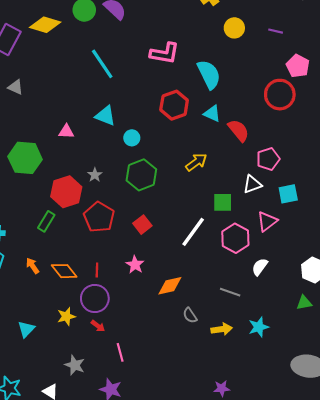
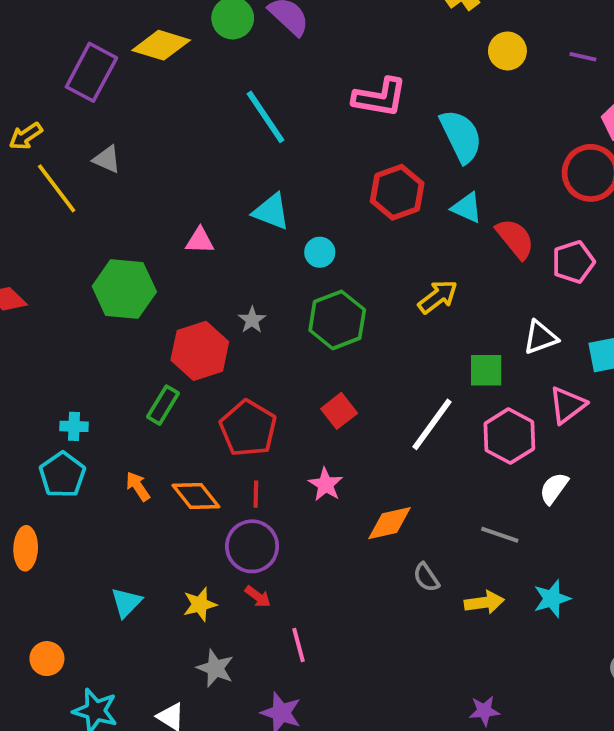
pink pentagon: (268, 159) -> (573, 262), moved
red pentagon: (99, 217) -> (248, 428), moved
yellow star: (66, 316) -> (200, 604), moved

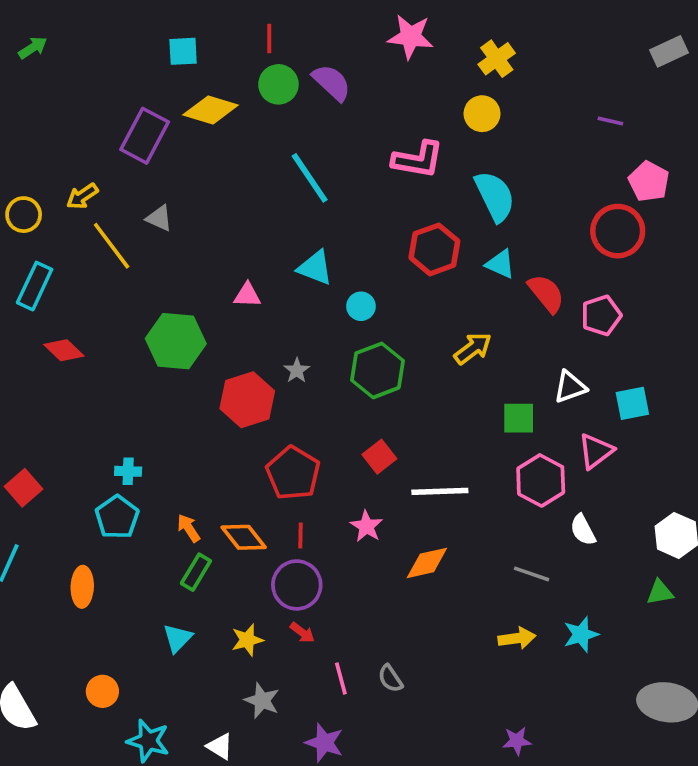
yellow circle: (507, 51) -> (482, 114), moved
green rectangle: (163, 405) -> (196, 572), moved
white line: (432, 424) -> (440, 491), moved, turned 52
white semicircle: (554, 488) -> (583, 530), turned -64
gray semicircle: (426, 577) -> (390, 678), moved

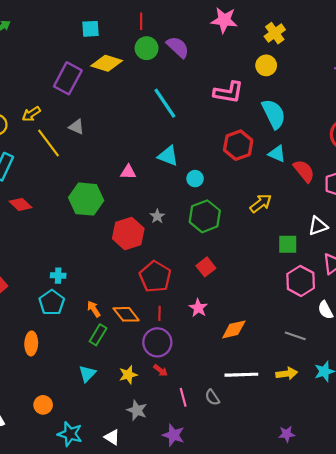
white line: (440, 491) -> (241, 375), moved

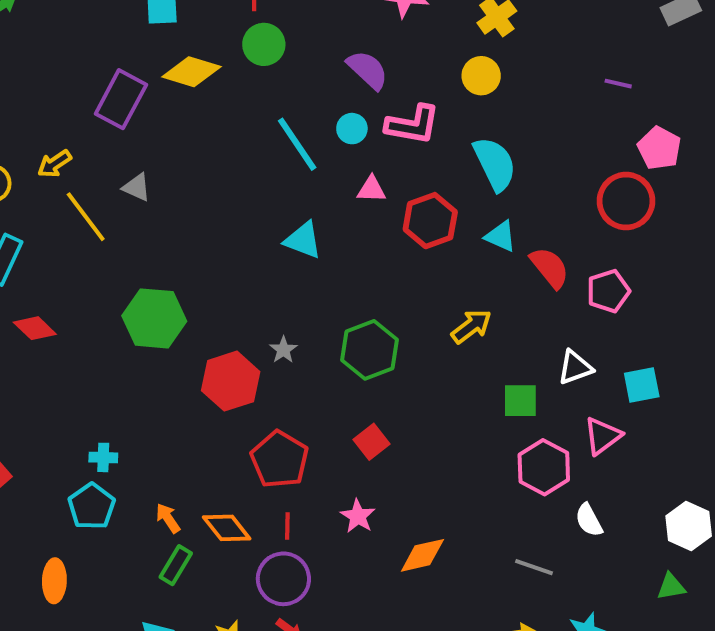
purple semicircle: (178, 47) -> (368, 70), moved
pink triangle: (128, 172) -> (372, 189), moved
cyan circle: (195, 179) -> (352, 129), moved

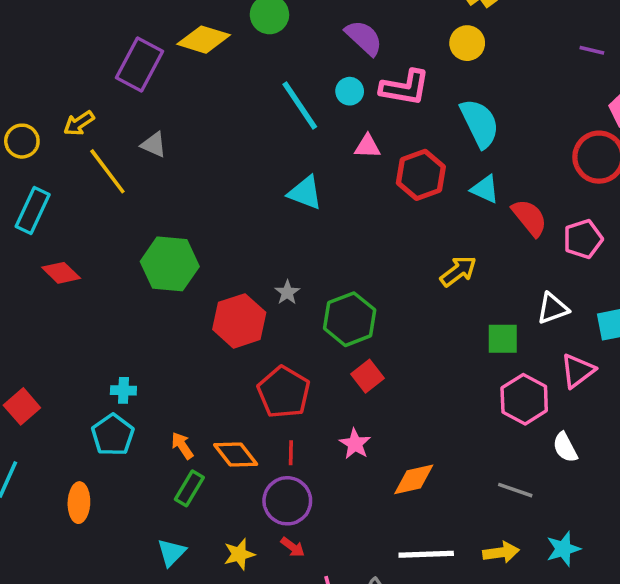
green hexagon: (370, 350) -> (350, 319), moved

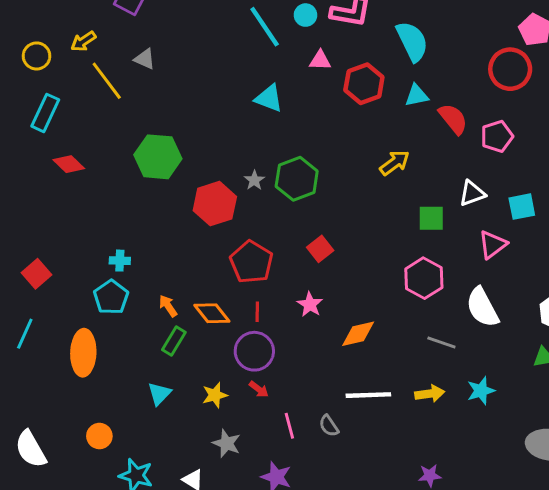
cyan triangle: (485, 189) -> (417, 95), turned -35
green hexagon: (350, 319) -> (297, 179), moved
pink hexagon: (524, 399) -> (424, 278), moved
white semicircle: (565, 447) -> (482, 307), size x1.6
orange ellipse: (79, 503) -> (83, 353), size x1.4

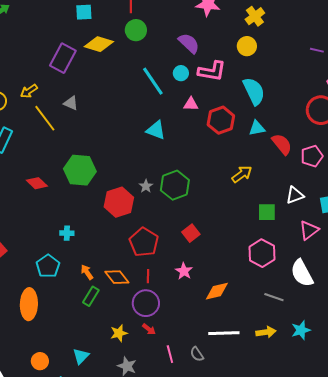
red diamond: (69, 164) -> (37, 183), moved
cyan cross: (120, 261) -> (67, 233), moved
cyan triangle: (159, 394) -> (81, 356), moved

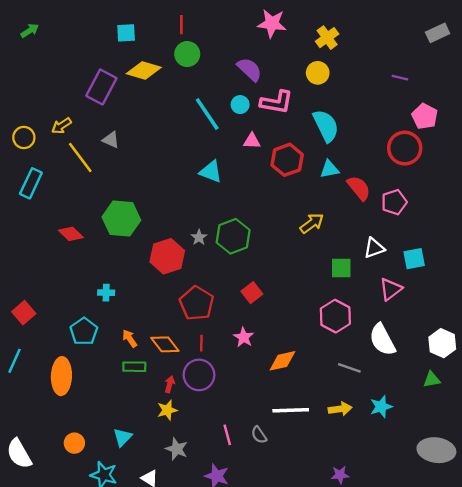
green rectangle: (91, 296) -> (134, 367), turned 60
red arrow: (149, 329) -> (170, 384), moved, turned -112

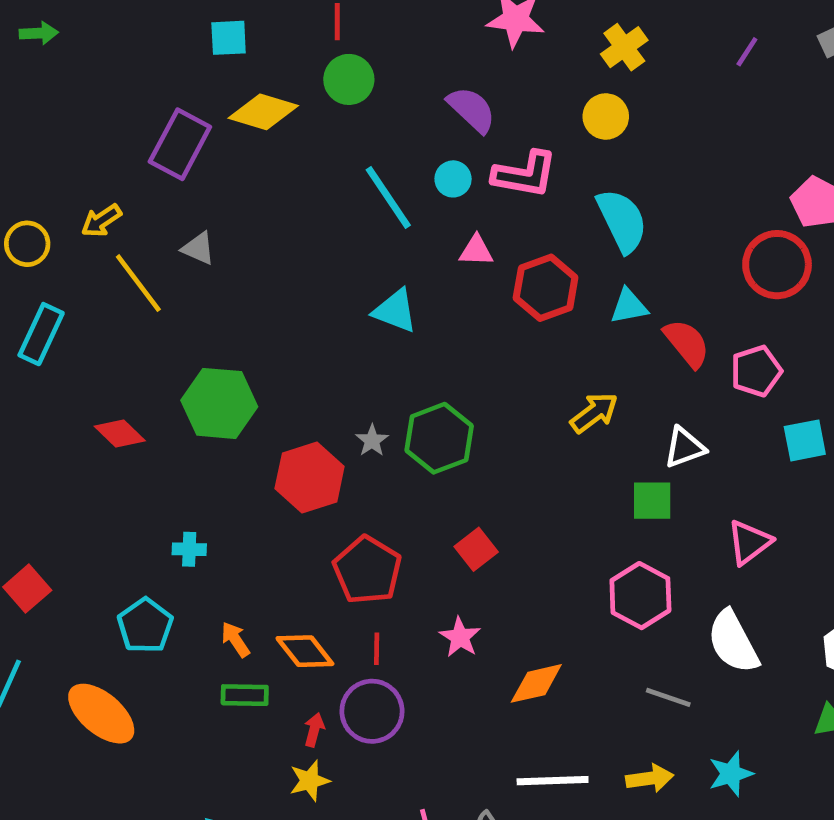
green arrow: (30, 31) -> (39, 33), turned 30
purple line: (400, 78) -> (747, 52), moved, turned -70
white triangle: (374, 248) -> (684, 447), moved
cyan square: (414, 259) -> (805, 440), moved
orange ellipse: (61, 376) -> (101, 714), turned -52

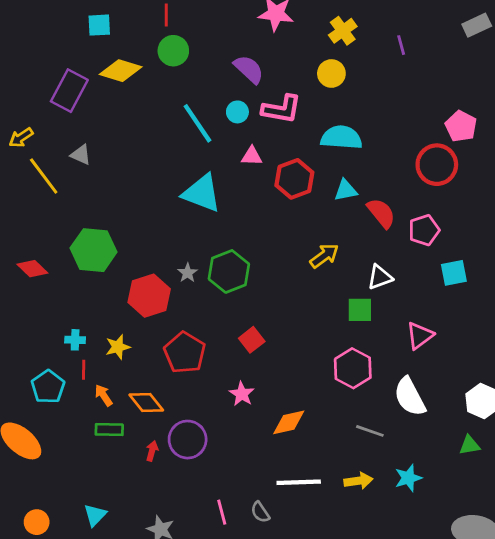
purple line: (747, 52) -> (401, 45), moved, turned -48
cyan semicircle: (622, 221) -> (341, 138), turned -60
cyan triangle: (395, 311) -> (202, 193), size x1.4
red line: (377, 649) -> (84, 370), moved
yellow star: (310, 781) -> (118, 347), moved

